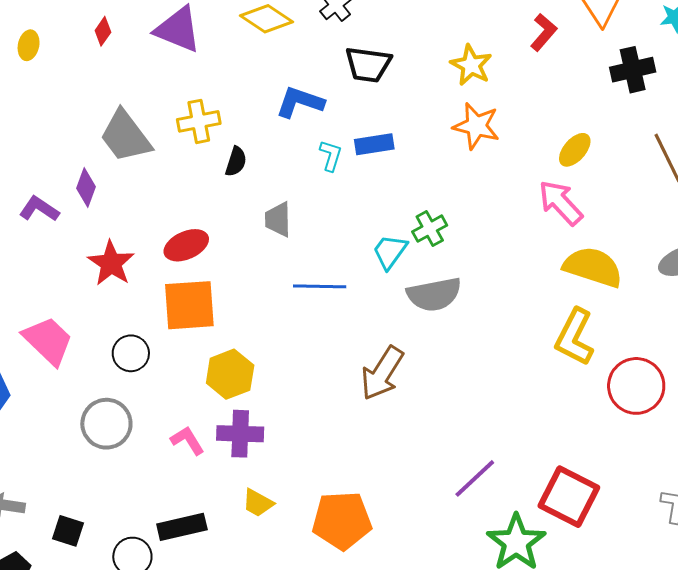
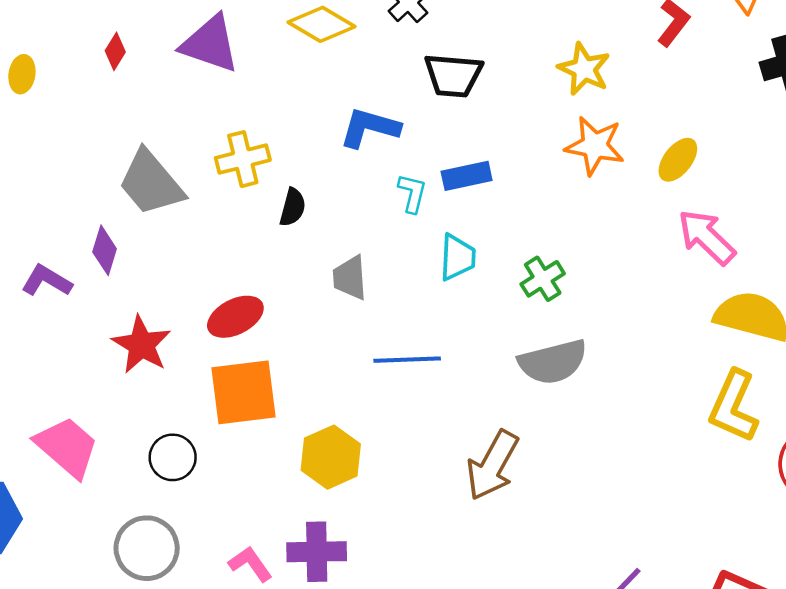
yellow ellipse: (575, 150) -> (678, 160), moved
cyan trapezoid: (390, 252) -> (457, 257), moved, turned 150
yellow hexagon: (230, 374) -> (331, 457), moved

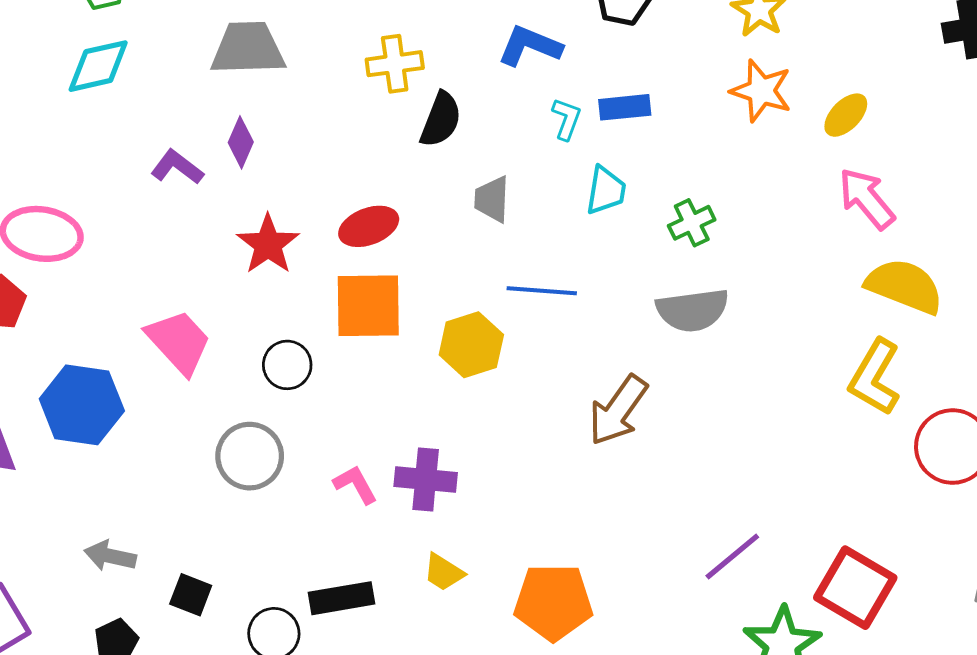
gray trapezoid: (151, 183) -> (248, 48), moved, turned 122
black semicircle: (293, 207) -> (441, 120), size x1.4
yellow hexagon: (331, 457) -> (471, 345), moved

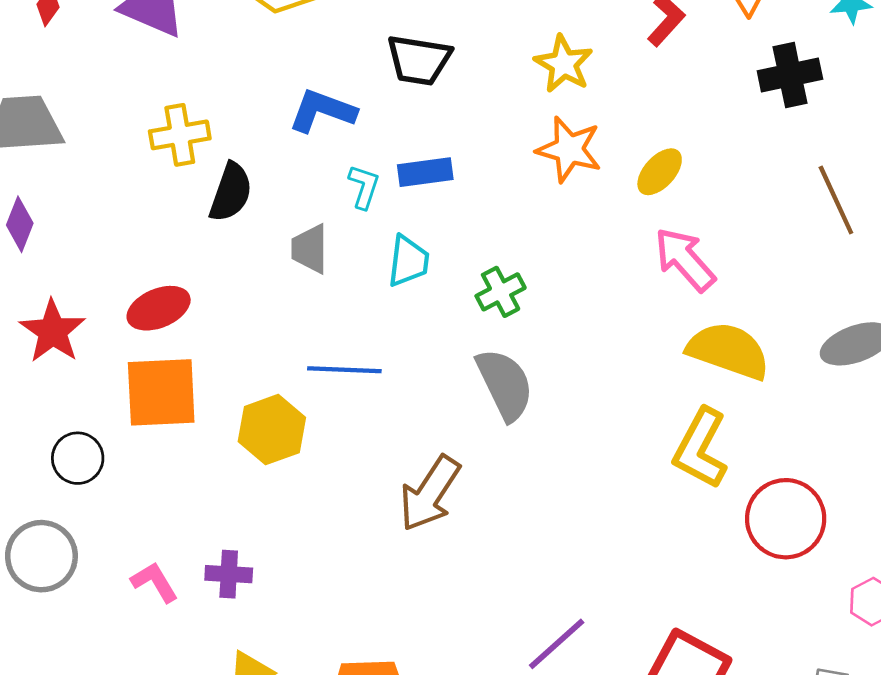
gray trapezoid: (492, 199) -> (310, 249), moved
gray semicircle: (693, 310) -> (505, 384), turned -106
purple cross: (426, 480) -> (229, 574), size x0.7

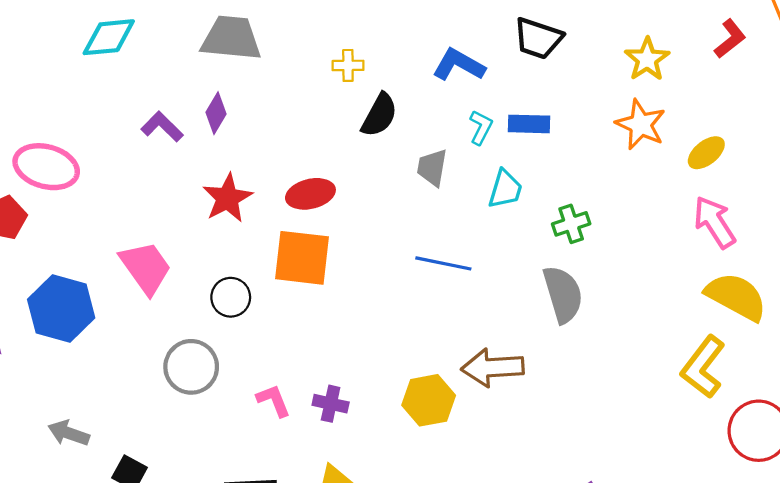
yellow cross: (180, 135) -> (348, 65), size x0.7
yellow hexagon: (272, 430) -> (429, 400), moved
brown arrow: (430, 493) -> (493, 367), turned 44

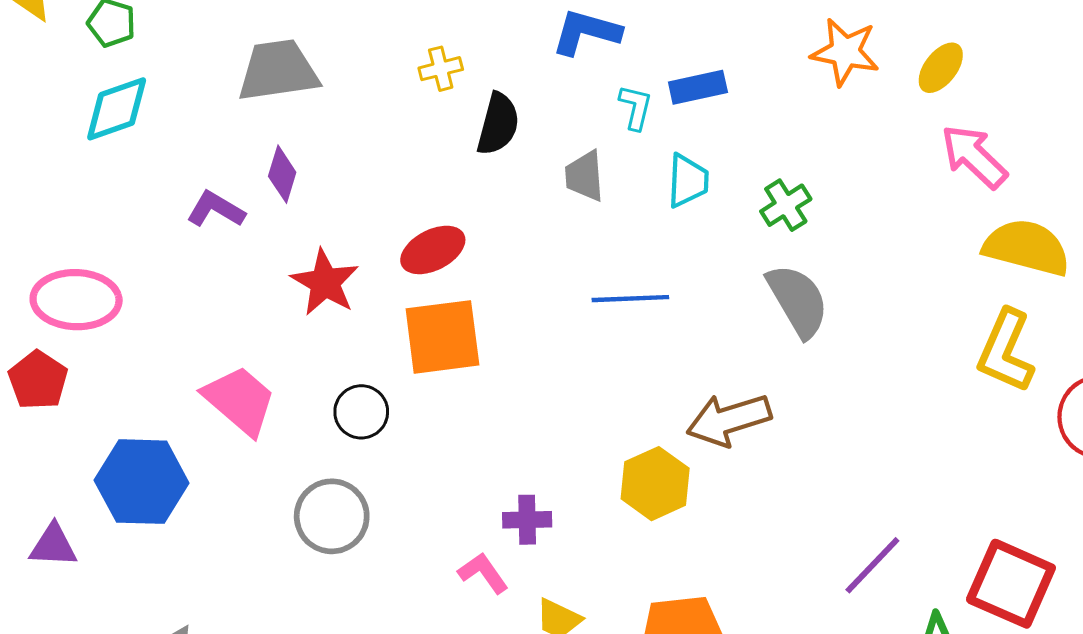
pink L-shape: (274, 400) -> (483, 573), moved

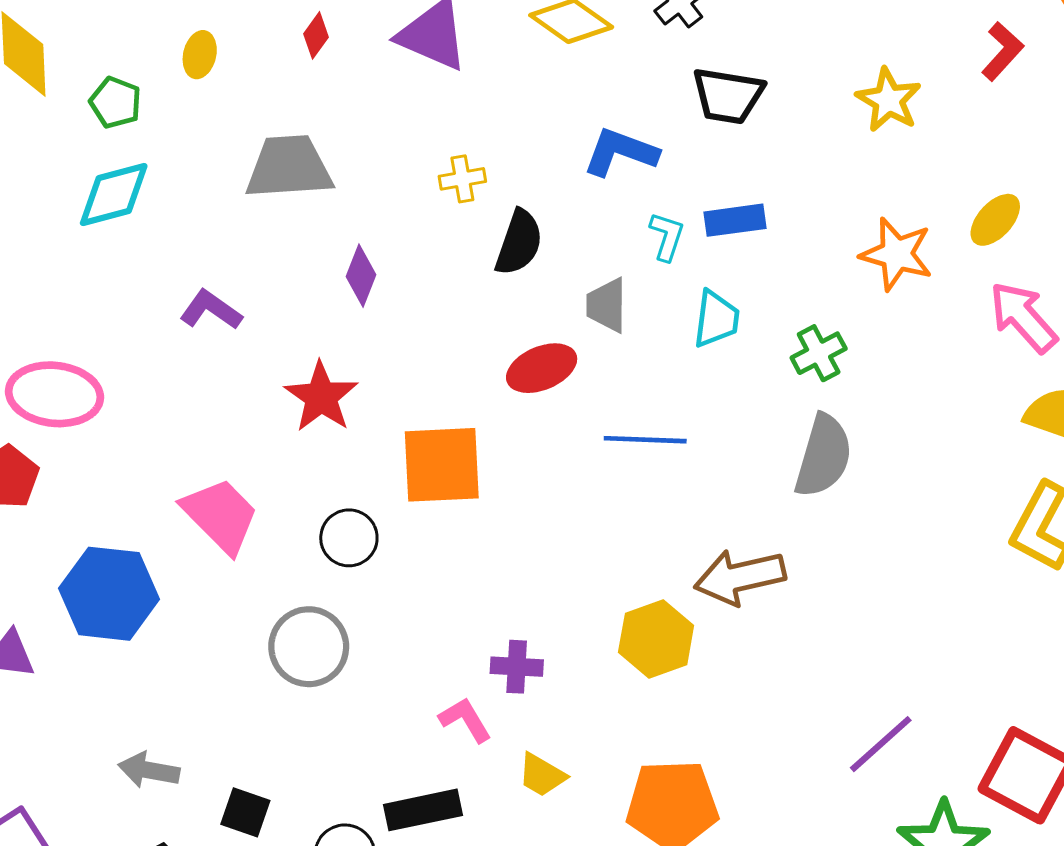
orange star: (845, 52) -> (897, 254), moved
purple diamond: (282, 174) -> (361, 276), moved
red ellipse: (433, 250) -> (542, 368), moved
gray semicircle: (798, 301) -> (823, 456), turned 42

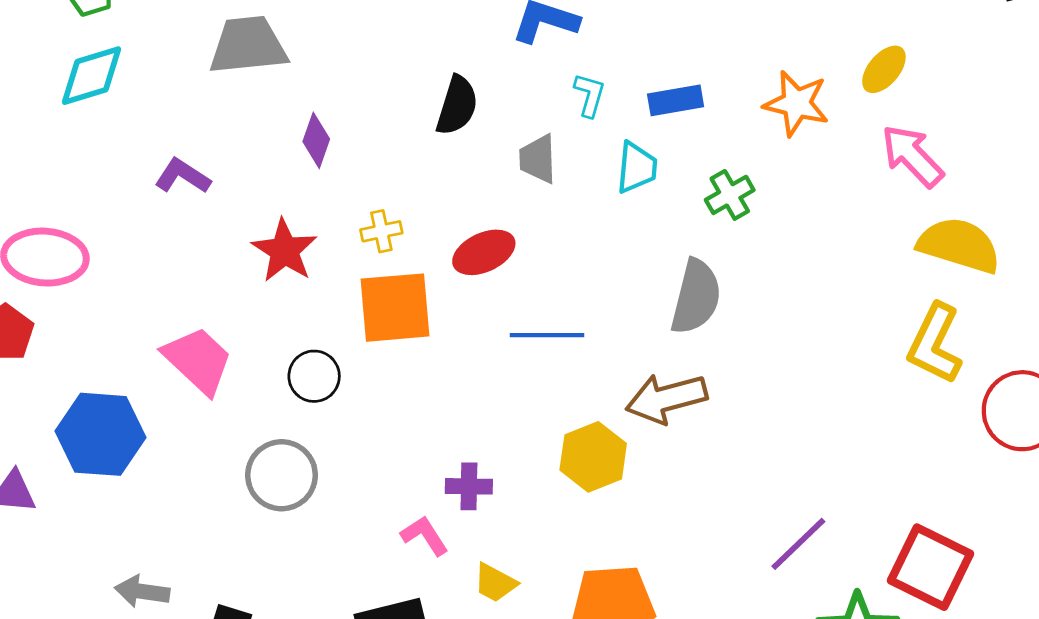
yellow cross: (462, 179) -> (381, 231), moved
blue rectangle: (735, 220) -> (676, 100), moved
red ellipse: (542, 368) -> (484, 252), moved
blue line: (645, 440) -> (547, 335), moved
gray semicircle: (823, 456) -> (696, 297), moved

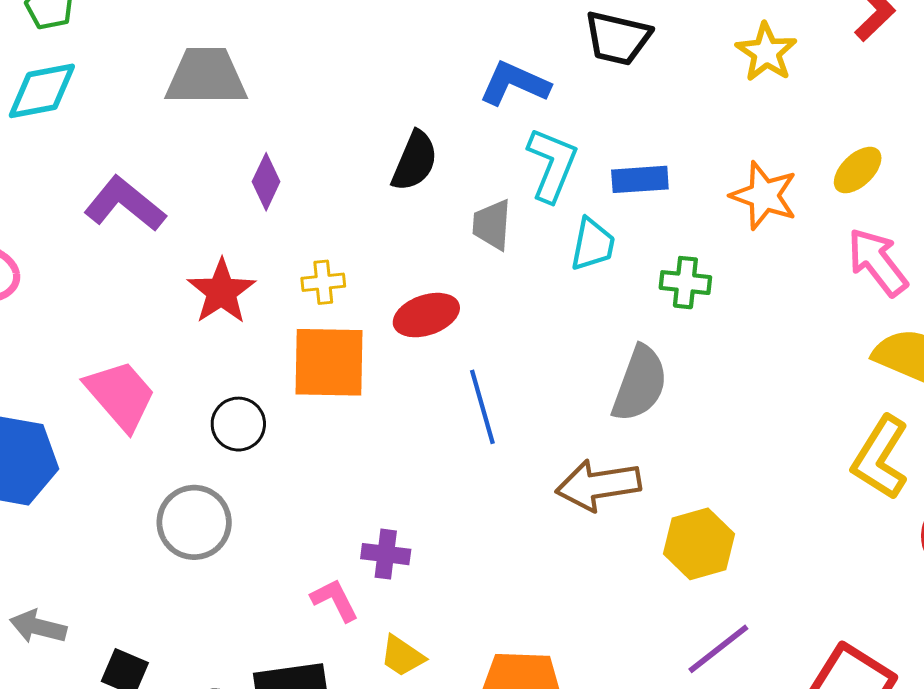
cyan L-shape: (590, 95) -> (552, 165), size x1.6
purple L-shape: (183, 176) -> (125, 204), size x1.4
green cross: (730, 195) -> (685, 283), turned 30
blue line: (547, 335) -> (482, 407), turned 68
yellow hexagon: (593, 457) -> (699, 544), moved

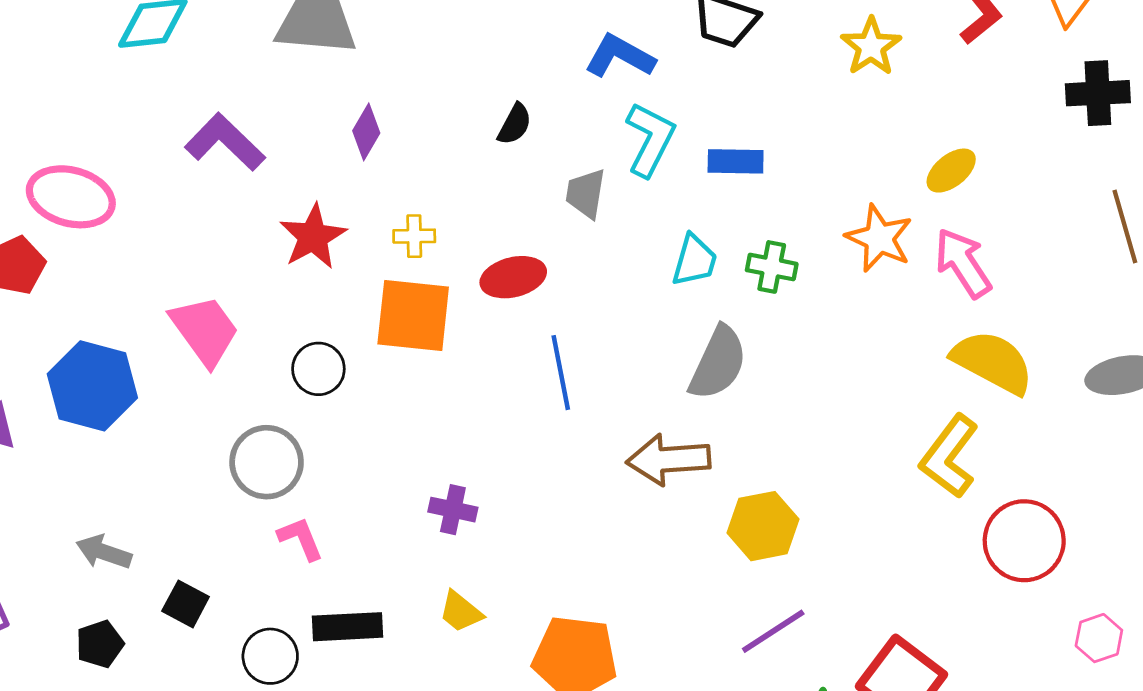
black semicircle: (415, 161) -> (515, 124), size x0.7
orange star: (764, 196) -> (879, 238), moved
cyan trapezoid: (593, 244) -> (694, 260), moved
pink L-shape: (335, 600) -> (301, 539), moved

